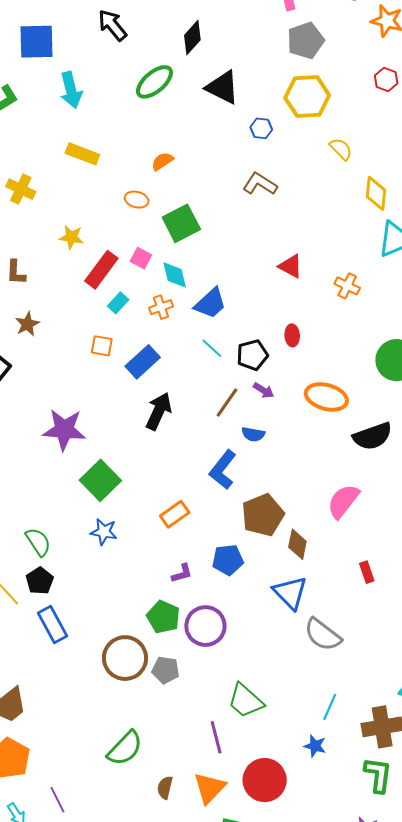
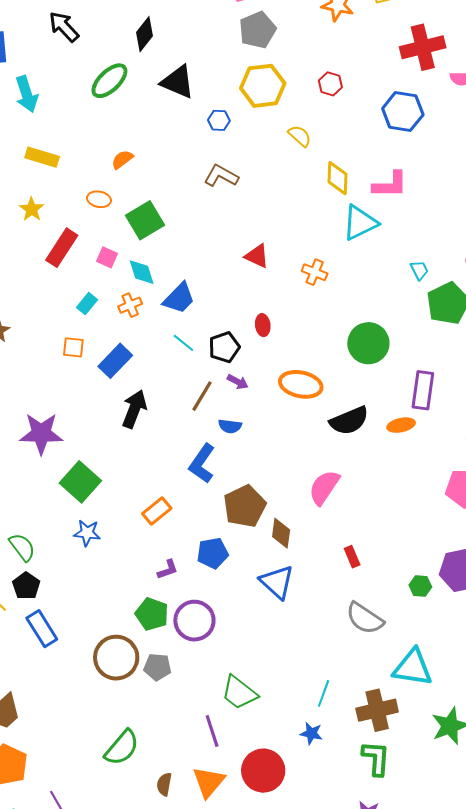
red hexagon: (386, 79) -> (330, 84), moved
yellow star: (71, 237) -> (32, 209), moved, turned 30
red rectangle: (101, 270) -> (62, 248), moved
gray semicircle: (323, 635) -> (365, 618), moved

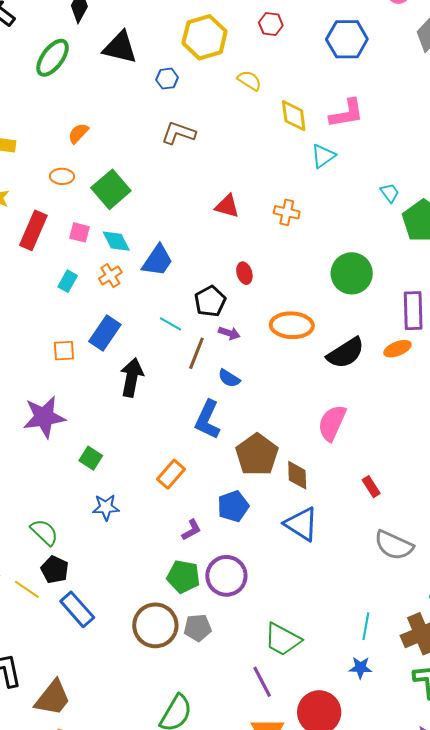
cyan triangle: (360, 223) -> (323, 156), size x0.7
cyan line: (183, 343) -> (170, 324), moved
orange square: (73, 347) -> (64, 351), moved
blue semicircle: (230, 426) -> (229, 378), turned 35
green square: (80, 482) -> (91, 458), size x0.6

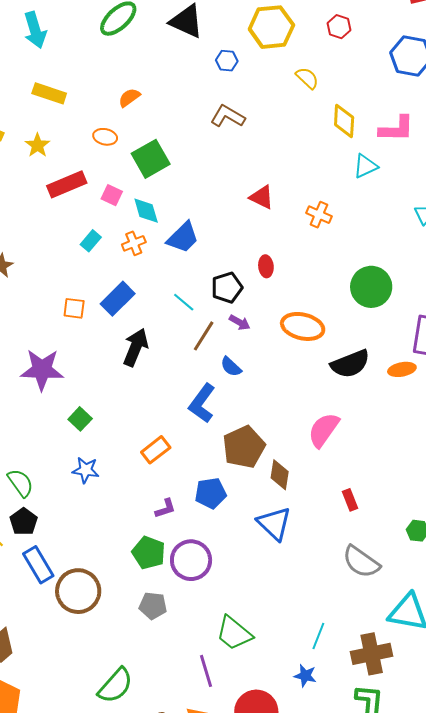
red rectangle: (33, 230) -> (67, 184), turned 33
brown circle: (155, 625) -> (78, 591), moved

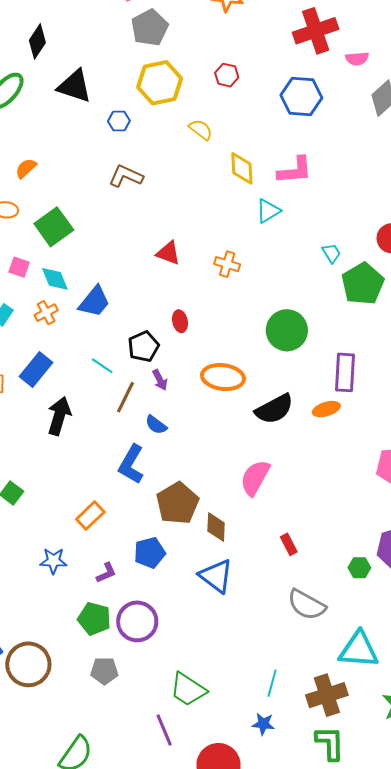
purple arrow: (240, 322) -> (160, 380), turned 40
blue star: (86, 470) -> (53, 561), moved

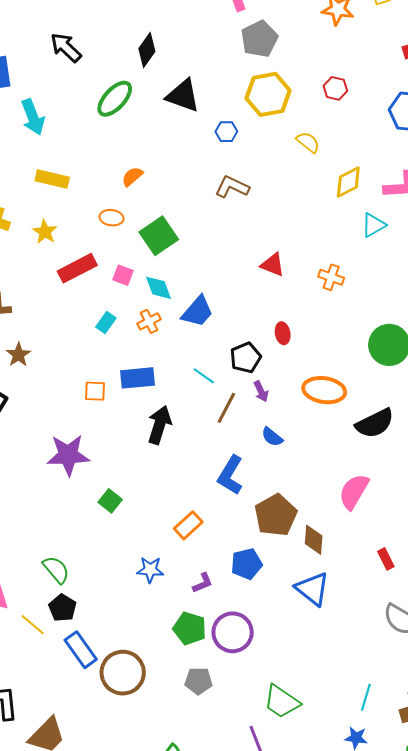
yellow diamond: (242, 168) -> (348, 182), turned 64
blue rectangle: (36, 369) -> (138, 378), turned 44
blue semicircle: (156, 425) -> (272, 437), moved

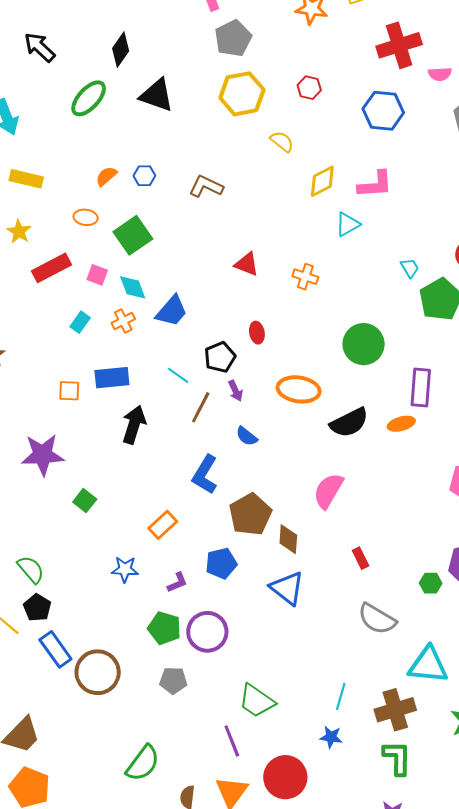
blue hexagon: (226, 132) -> (144, 176), moved

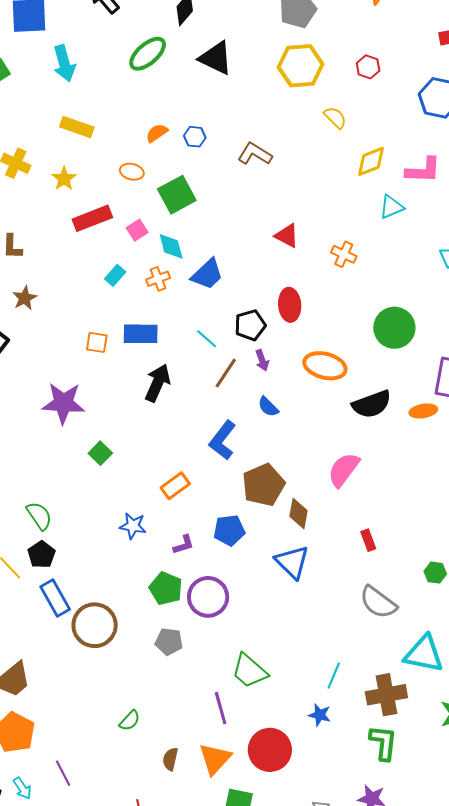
pink square: (97, 275) -> (137, 230), turned 30
red ellipse: (257, 333) -> (290, 305), size x1.5
green semicircle: (143, 763) -> (130, 721), size x0.6

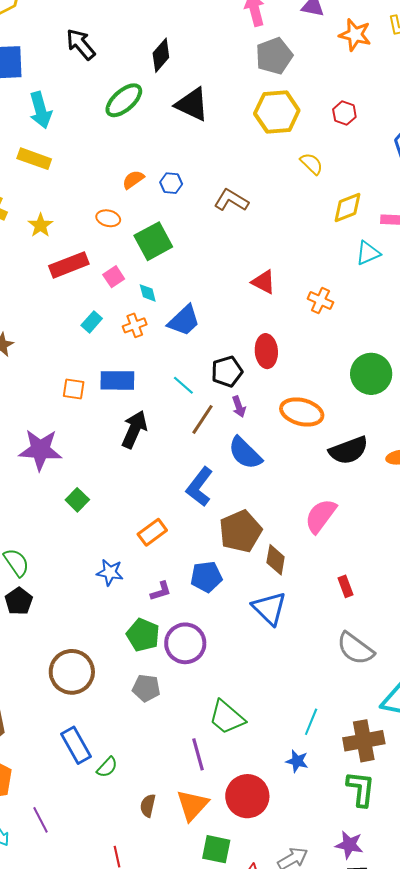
yellow rectangle: (77, 127) -> (34, 159), moved
cyan diamond: (171, 246) -> (148, 293), size x0.7
blue semicircle: (268, 407) -> (245, 453), size x1.6
blue rectangle: (55, 598) -> (76, 745), moved

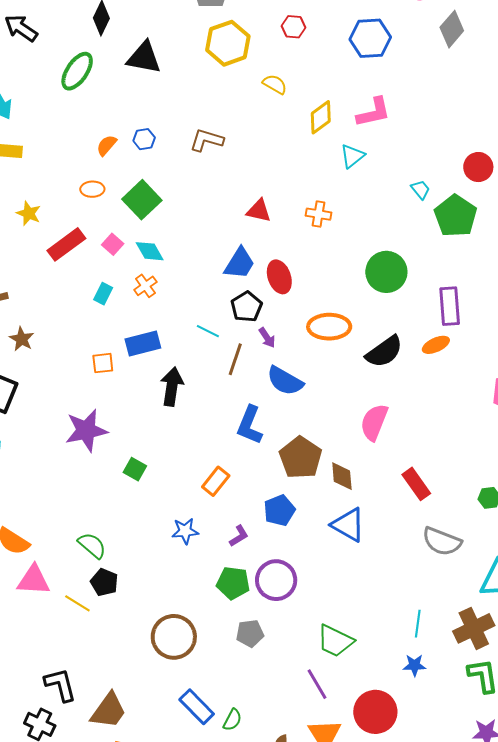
cyan diamond: (148, 293) -> (150, 251), size x1.4
blue trapezoid: (184, 321) -> (240, 263), moved
red rectangle: (345, 586) -> (416, 484), size x1.5

